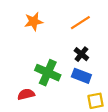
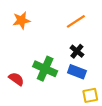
orange star: (34, 22) -> (21, 20), moved
red semicircle: (26, 94) -> (16, 79), moved, turned 49

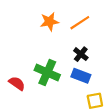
orange star: (21, 20) -> (49, 22), moved

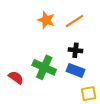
orange star: (49, 22) -> (46, 20), turned 30
black cross: (81, 54) -> (75, 50), turned -32

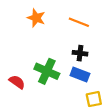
orange star: (46, 20) -> (36, 18), moved
orange line: (74, 21) -> (79, 22), turned 54

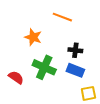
orange star: (36, 18) -> (33, 37), moved
orange line: (79, 22) -> (62, 17), moved

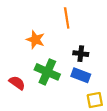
orange line: (62, 17) -> (67, 18), turned 60

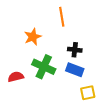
orange star: (35, 40) -> (33, 37), turned 30
red semicircle: (17, 83) -> (16, 77), turned -49

